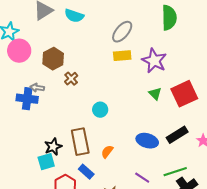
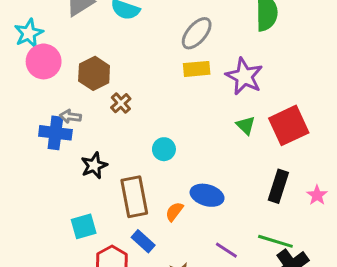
black rectangle: (177, 135) -> (278, 186), turned -40
blue ellipse: (147, 141) -> (207, 195), moved
black star: (53, 147) -> (94, 166), moved
green line: (175, 172) -> (275, 241), turned 35

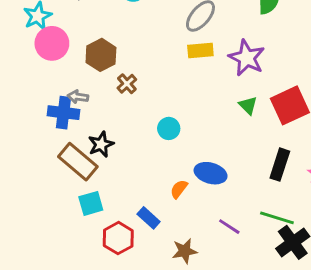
brown rectangle: (134, 197) -> (78, 162), moved, turned -39

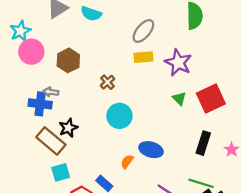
brown cross: (127, 84) -> (107, 82), moved
cyan circle: (169, 128) -> (119, 116), size x1.5

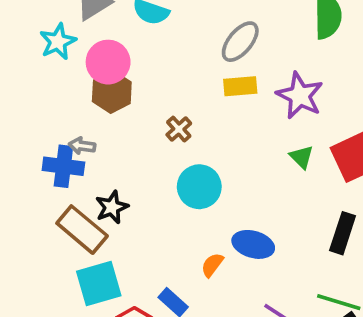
cyan star: (20, 31) -> (58, 42), moved
pink circle: (31, 52) -> (108, 62), moved
cyan square: (61, 172) -> (99, 283), size x1.4

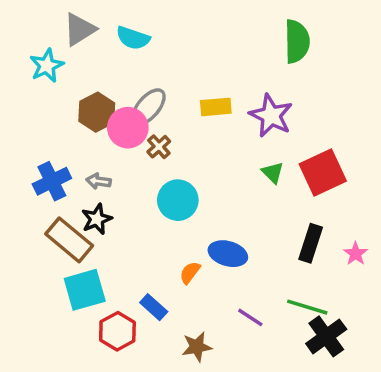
gray ellipse: (240, 42) -> (149, 107), moved
pink circle: (108, 62) -> (128, 128), moved
gray arrow: (82, 146) -> (98, 181), moved
blue cross: (63, 166) -> (52, 181), turned -33

